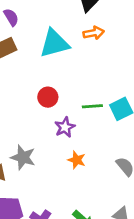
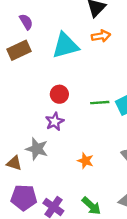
purple star: (65, 127) -> (55, 122), moved
orange star: (77, 160) -> (85, 161), moved

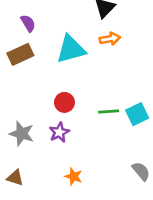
gray star: (37, 149) -> (22, 134), moved
orange star: (85, 161) -> (74, 176), moved

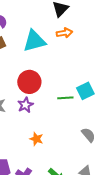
red circle: (64, 102) -> (29, 82), size x1.5
green line: (109, 112) -> (65, 98), moved

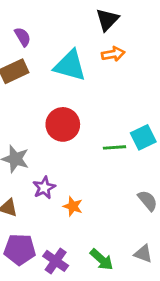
cyan triangle: (34, 41) -> (70, 66), turned 30
purple star: (25, 105) -> (44, 188), moved

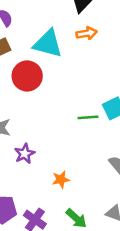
red circle: (63, 124) -> (27, 76), moved
orange star: (73, 206) -> (61, 180), moved, turned -30

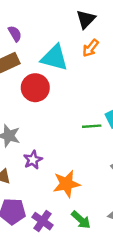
orange arrow: (87, 33) -> (91, 48), turned 138
orange star: (61, 180) -> (67, 184), size x1.6

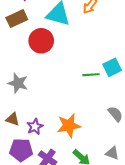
purple star: (33, 160) -> (35, 127), moved

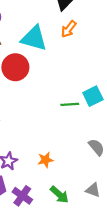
orange star: (69, 126) -> (45, 160), size x0.6

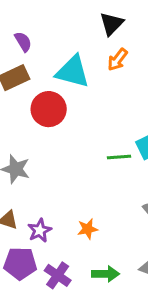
green arrow: (59, 195) -> (106, 274), turned -42

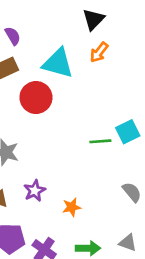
purple star: (40, 230) -> (35, 191), moved

